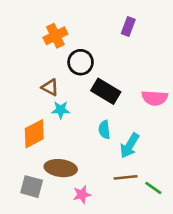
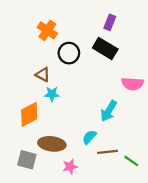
orange cross: (55, 36) -> (47, 30), turned -30
black rectangle: (106, 91) -> (105, 49), moved
cyan semicircle: (104, 130) -> (89, 137), moved, turned 49
cyan arrow: (130, 146) -> (109, 111), moved

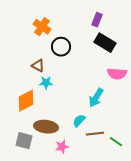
black rectangle: (105, 49) -> (105, 43), moved

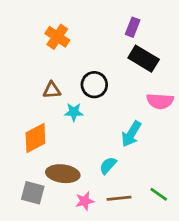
black circle: (61, 47) -> (94, 85), moved
brown triangle: (38, 66) -> (52, 90), turned -32
cyan star: (46, 83) -> (74, 112), moved
brown line: (95, 134) -> (119, 198), moved

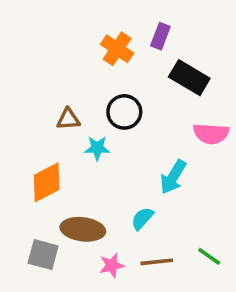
purple rectangle: (133, 27) -> (160, 36), moved
orange cross: (57, 37) -> (117, 49), moved

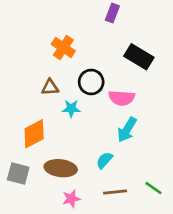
purple rectangle: (160, 36) -> (112, 13), moved
orange cross: (117, 49) -> (63, 48), moved
pink semicircle: (211, 134) -> (122, 98), moved
gray square: (43, 255) -> (18, 173), moved
pink star: (112, 265) -> (71, 199), moved

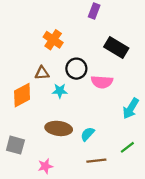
cyan arrow: (127, 130) -> (131, 109), moved
orange diamond: (34, 134) -> (22, 95), moved
brown ellipse: (61, 168) -> (59, 128), moved
green line: (153, 188) -> (127, 147), moved, turned -72
pink star: (71, 199) -> (45, 166), moved

